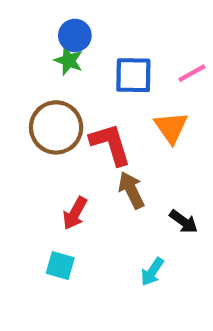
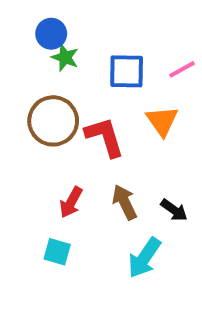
blue circle: (75, 35) -> (51, 34), moved
brown arrow: (131, 190) -> (125, 202), moved
cyan arrow: (152, 272) -> (144, 258), size x1.5

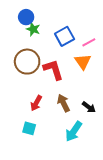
pink line: (182, 69) -> (89, 42), moved
blue square: (127, 71) -> (65, 36), turned -30

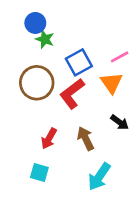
blue square: (65, 36) -> (79, 62), moved
red L-shape: (53, 70) -> (72, 94), turned -110
black arrow: (89, 107) -> (120, 122), moved

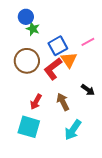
orange triangle: (111, 83) -> (69, 60), moved
cyan square: (39, 172) -> (29, 127), size x1.6

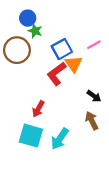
brown circle: (27, 61) -> (17, 50), moved
brown arrow: (63, 102) -> (92, 121), moved
cyan arrow: (73, 130) -> (60, 139), moved

